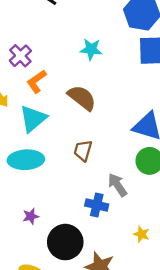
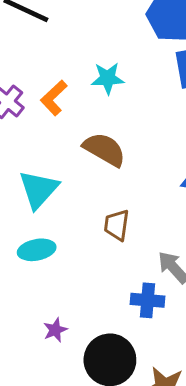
orange L-shape: (37, 81) -> (54, 98), moved
cyan ellipse: (26, 160) -> (37, 250), size x0.7

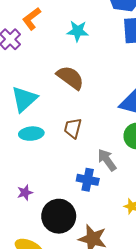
orange L-shape: (54, 98) -> (32, 19), moved
cyan ellipse: (37, 250) -> (31, 134), moved

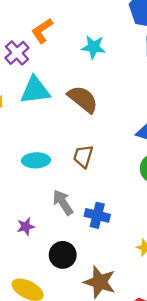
cyan triangle: (24, 99) -> (35, 90), moved, turned 32
gray arrow: (107, 160) -> (63, 202), moved
black circle: (59, 216) -> (63, 255), size x0.7

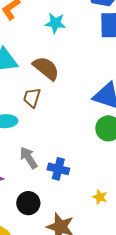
brown trapezoid: (83, 156) -> (32, 98), moved

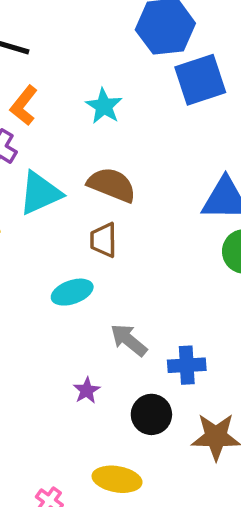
cyan star: (55, 23) -> (104, 106), turned -30
blue cross: (58, 169) -> (187, 365), moved

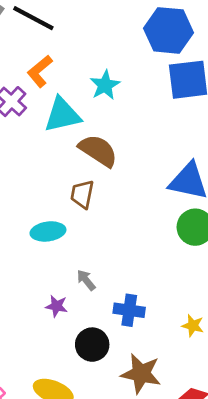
cyan triangle: (40, 193) -> (62, 115), moved
gray arrow: (129, 340) -> (86, 280), size x0.7
purple star: (87, 390) -> (57, 306), moved, turned 30

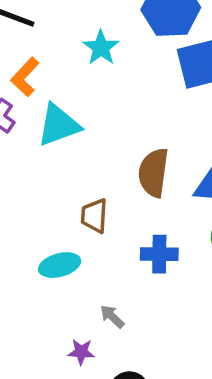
cyan star: (105, 85) -> (101, 48), moved
brown semicircle: (98, 151) -> (153, 173), moved, turned -108
blue cross: (129, 310) -> (159, 254), moved

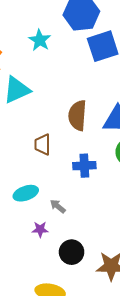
cyan ellipse: (60, 265) -> (26, 193), moved

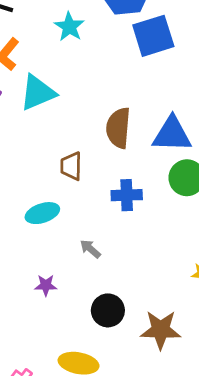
cyan ellipse: (26, 193) -> (42, 213), moved
purple star: (40, 229) -> (46, 285), moved

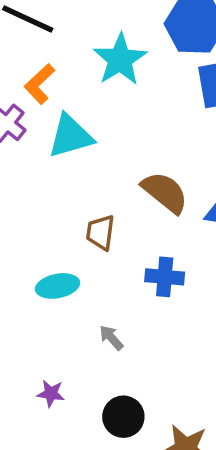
cyan star: (69, 27) -> (120, 60), size x1.4
brown semicircle: (118, 128) -> (165, 192), turned 117
purple star: (46, 285) -> (51, 393), moved

